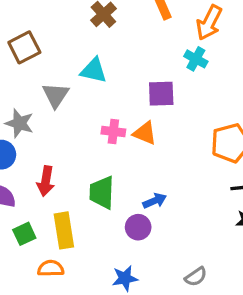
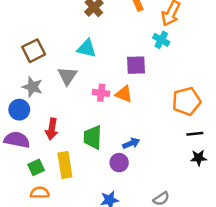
brown square: (24, 47) -> (34, 51), moved
gray triangle: (56, 95) -> (67, 76), moved
orange semicircle: (51, 268) -> (40, 193), moved

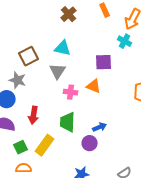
brown square: (34, 51) -> (29, 56), moved
gray triangle: (67, 76) -> (58, 71), moved
pink cross: (101, 93) -> (71, 92), moved
yellow rectangle: (65, 165) -> (45, 145), turned 45

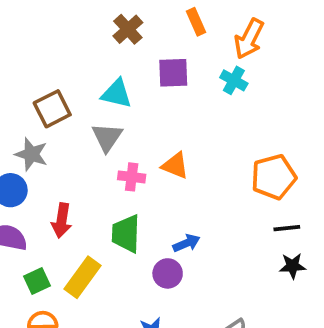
purple square: (104, 62) -> (173, 73), moved

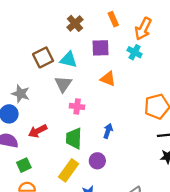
brown square: (52, 109) -> (43, 57), moved
orange triangle: (175, 166) -> (108, 79), moved
red arrow: (62, 220) -> (38, 131), turned 54
blue arrow: (187, 243) -> (108, 131), moved, turned -48
yellow rectangle: (82, 277) -> (69, 170), moved

